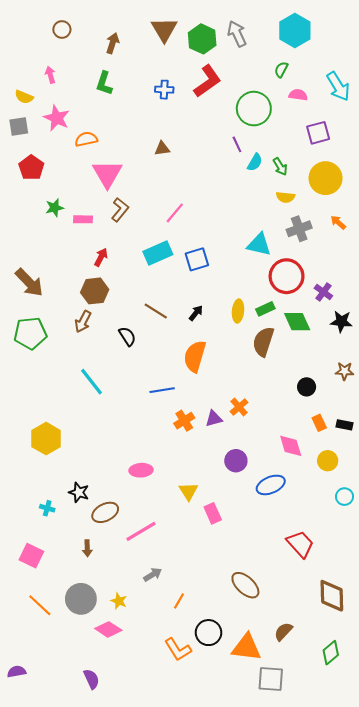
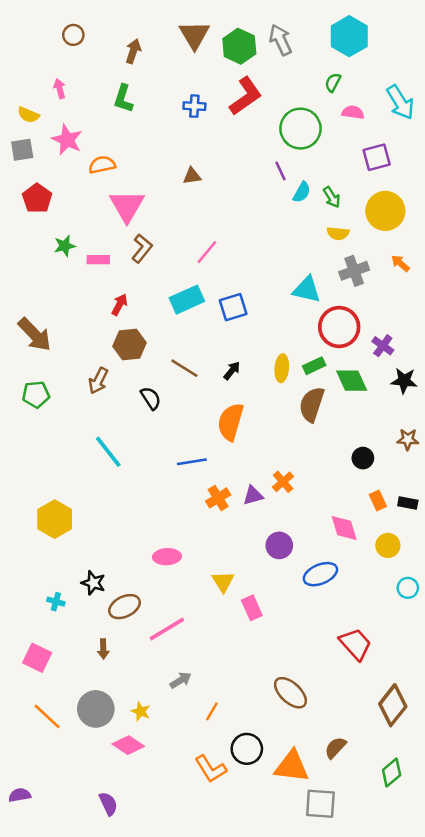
brown hexagon: (95, 291) -> (129, 344), moved
green pentagon: (30, 333) -> (36, 394), size x0.7
brown diamond: (332, 596) -> (393, 705), turned 40

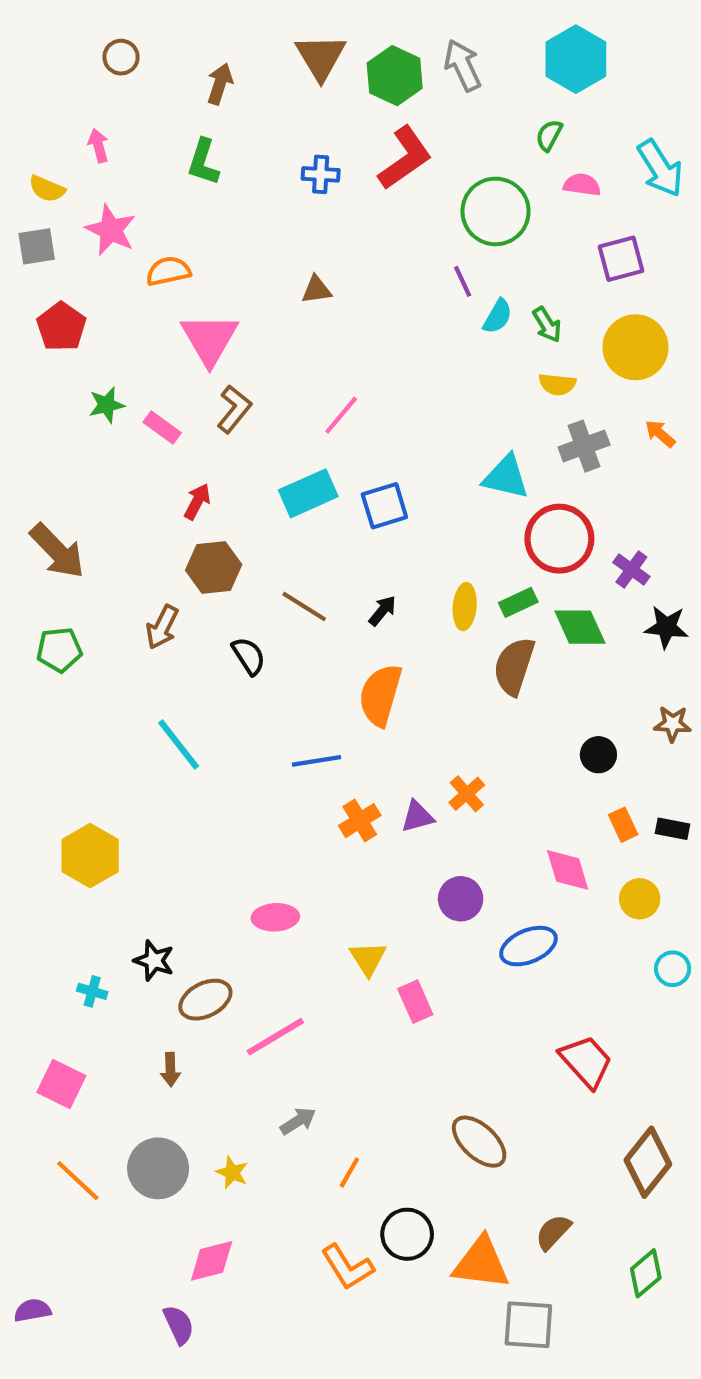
pink rectangle: (98, 260) -> (162, 428), turned 35
pink diamond: (128, 745) -> (212, 1261), moved, turned -48

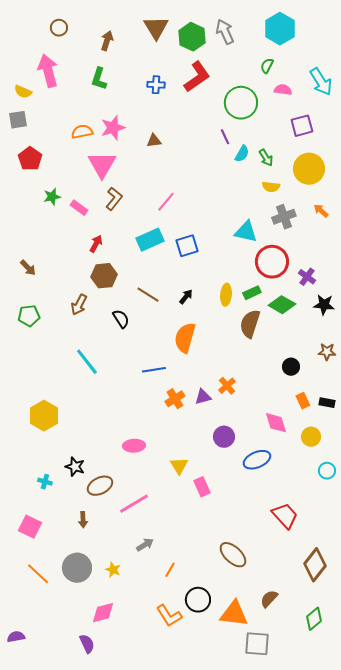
pink arrow: (98, 146) -> (48, 71), size x2.0
pink star: (111, 230) -> (113, 128), moved, turned 30
brown arrow: (57, 551) -> (28, 268), size x0.6
green diamond: (580, 627) -> (282, 305), turned -36

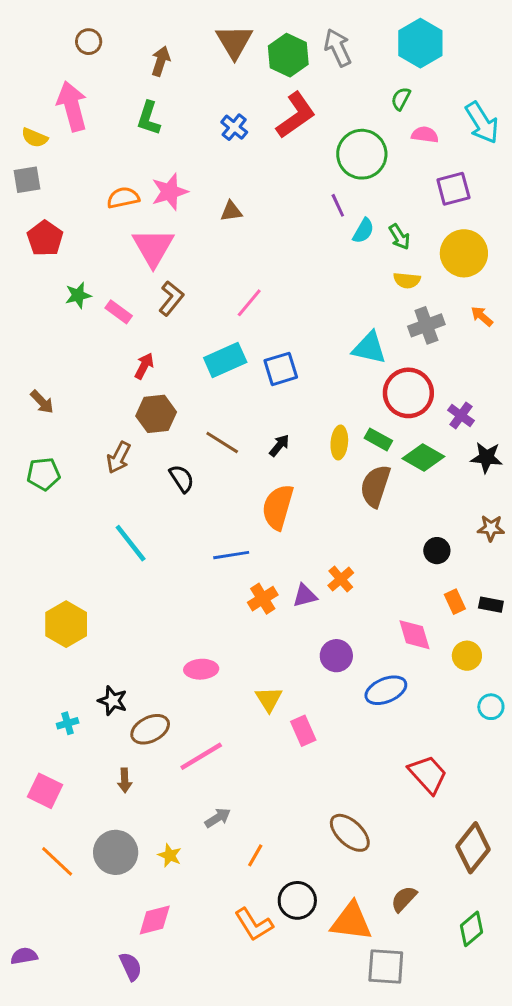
blue cross: (156, 85) -> (234, 127), turned 36
green rectangle: (252, 293) -> (378, 439), turned 54
cyan cross: (45, 482) -> (68, 723), turned -32

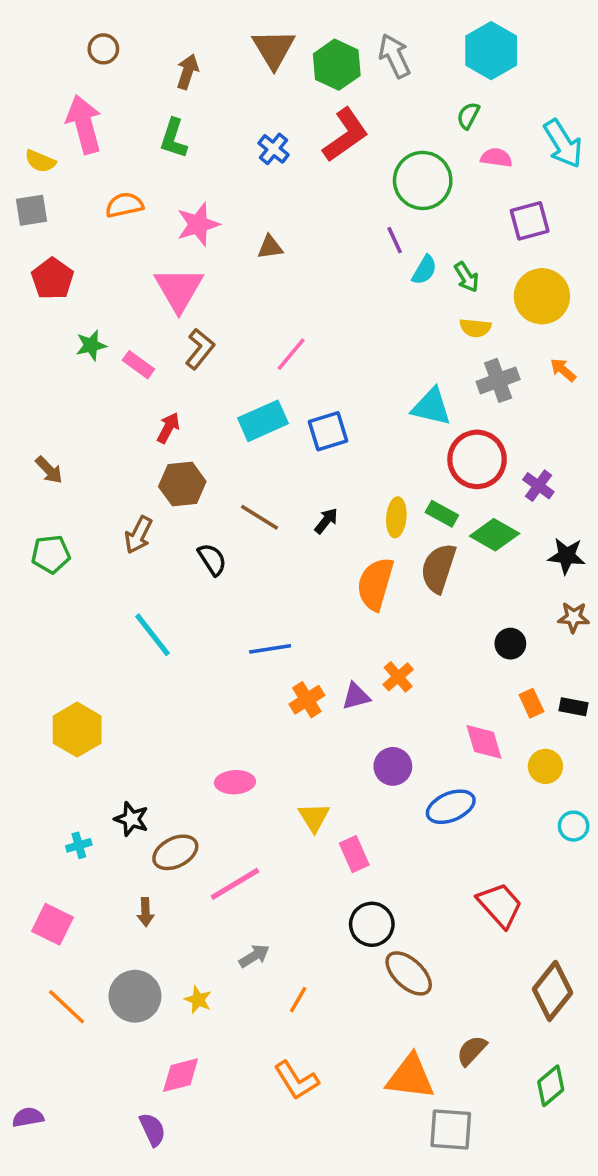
orange semicircle: (123, 198) -> (124, 205), moved
black star: (486, 457) -> (567, 556), moved
orange semicircle: (278, 507) -> (375, 584), moved
black circle: (297, 900) -> (372, 924), moved

